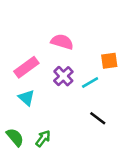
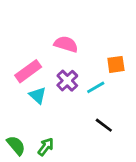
cyan triangle: (26, 98) -> (38, 95), moved

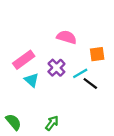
pink semicircle: (66, 44) -> (67, 37), moved
black line: (104, 125) -> (90, 84), moved
green arrow: (46, 147) -> (52, 123), moved

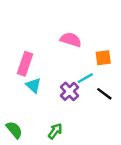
pink rectangle: (24, 60) -> (25, 64), turned -35
purple cross: (56, 68) -> (70, 91), moved
black line: (90, 84) -> (104, 94), moved

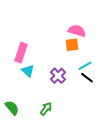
pink semicircle: (71, 40) -> (77, 31), moved
orange square: (103, 58) -> (72, 45), moved
cyan line: (85, 78) -> (85, 66), moved

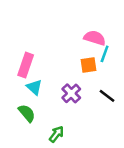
orange square: (72, 45) -> (89, 65), moved
cyan line: (85, 66) -> (105, 54), moved, turned -40
green semicircle: (12, 108) -> (27, 113), moved

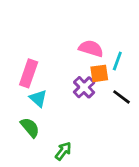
pink semicircle: (95, 38) -> (91, 48), moved
purple cross: (71, 93) -> (84, 87), moved
black line: (107, 96) -> (121, 97), moved

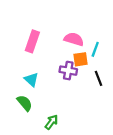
pink rectangle: (29, 73) -> (32, 41), moved
purple cross: (84, 87) -> (68, 71), turned -36
black line: (121, 97) -> (99, 78), turned 32

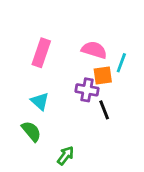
black line: (99, 78) -> (104, 110), moved

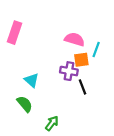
pink rectangle: (41, 53) -> (14, 33), moved

